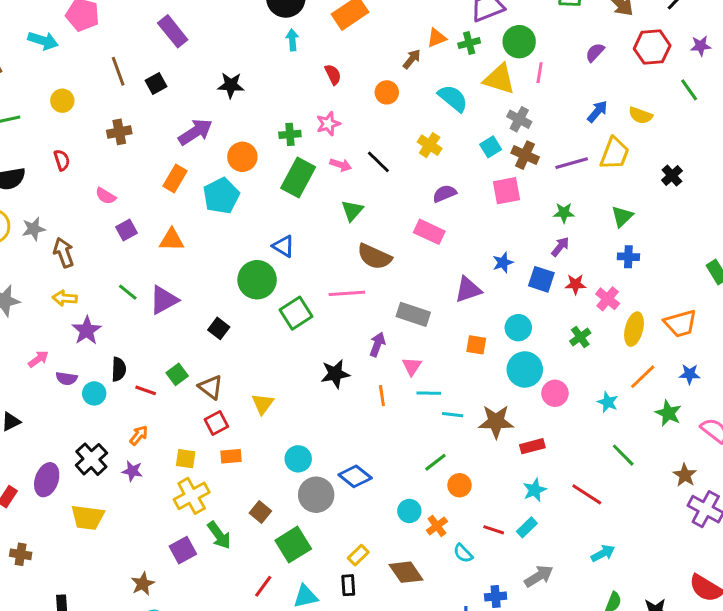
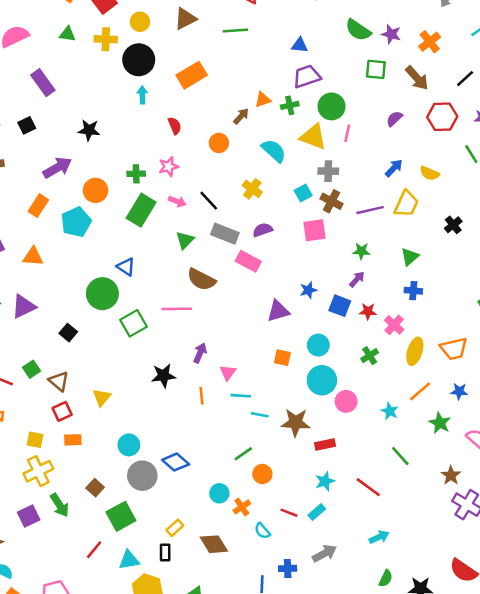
gray cross: (519, 119) -> (328, 171), turned -30
gray rectangle: (413, 314) -> (225, 234), moved

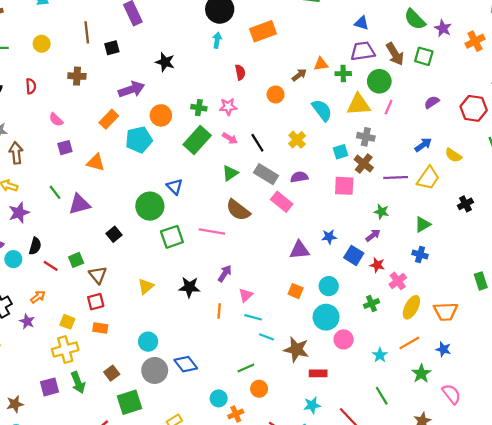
brown arrow: (417, 78) -> (395, 54), moved
yellow triangle: (313, 137) -> (359, 105), turned -35
yellow triangle: (102, 397) -> (146, 286), moved

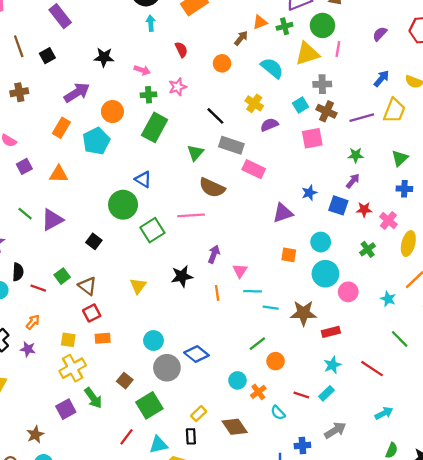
pink arrow: (230, 138) -> (142, 70), moved
purple semicircle: (299, 177) -> (269, 125), moved

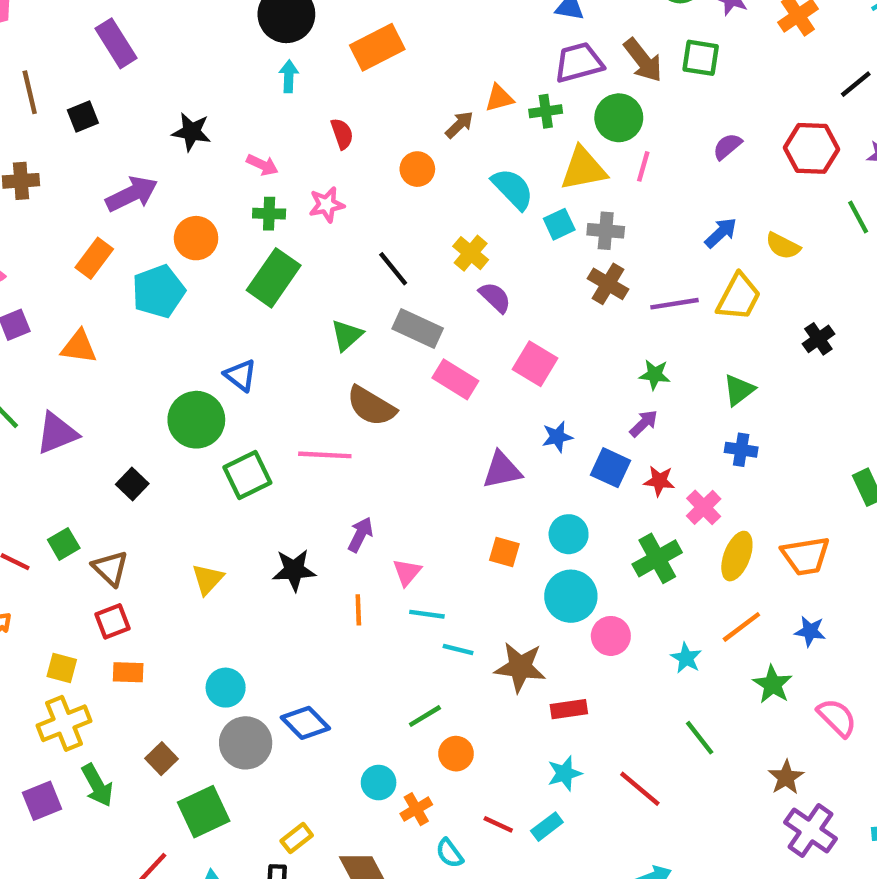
cyan square: (300, 105) -> (559, 224), moved
purple semicircle: (269, 125) -> (495, 297), turned 60
pink square: (312, 138) -> (535, 364), moved, turned 35
green cross: (368, 249) -> (657, 558), size x1.5

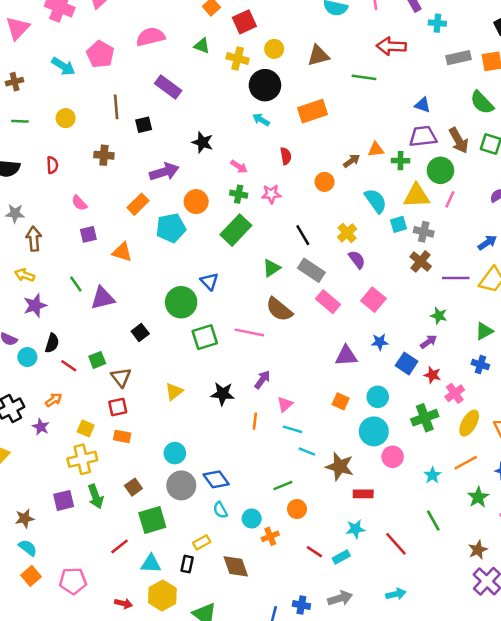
purple rectangle: (116, 43) -> (168, 87), turned -30
cyan arrow: (289, 76) -> (261, 120), turned -70
cyan semicircle: (450, 853) -> (220, 510), moved

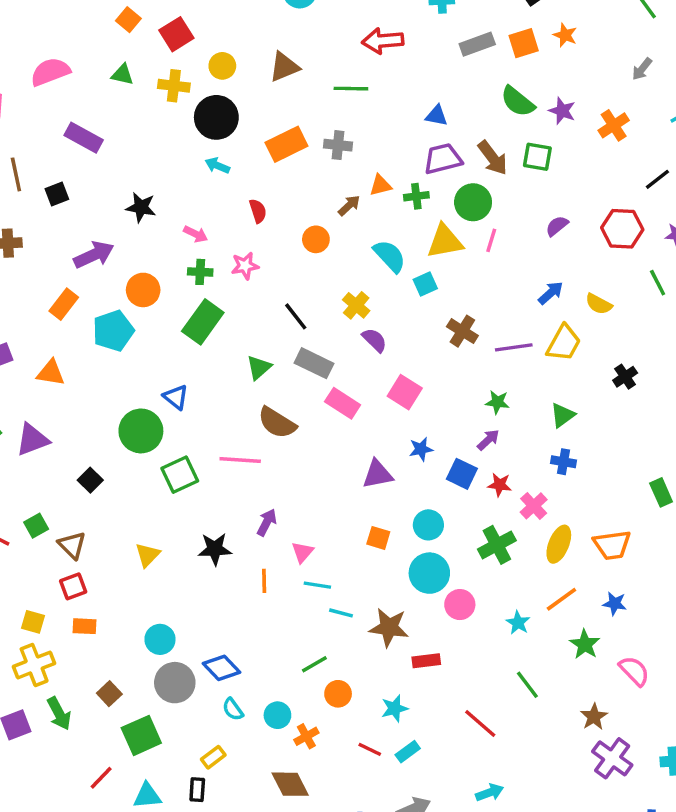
gray cross: (424, 232) -> (338, 145), moved
cyan star: (355, 529) -> (395, 708), moved
brown diamond: (236, 566) -> (290, 784), moved

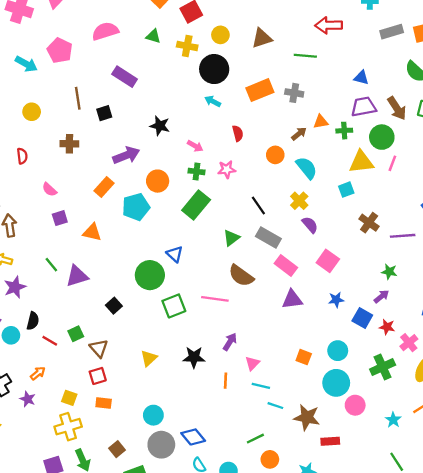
cyan semicircle: (390, 256) -> (307, 168), moved
purple triangle: (378, 474) -> (292, 300), moved

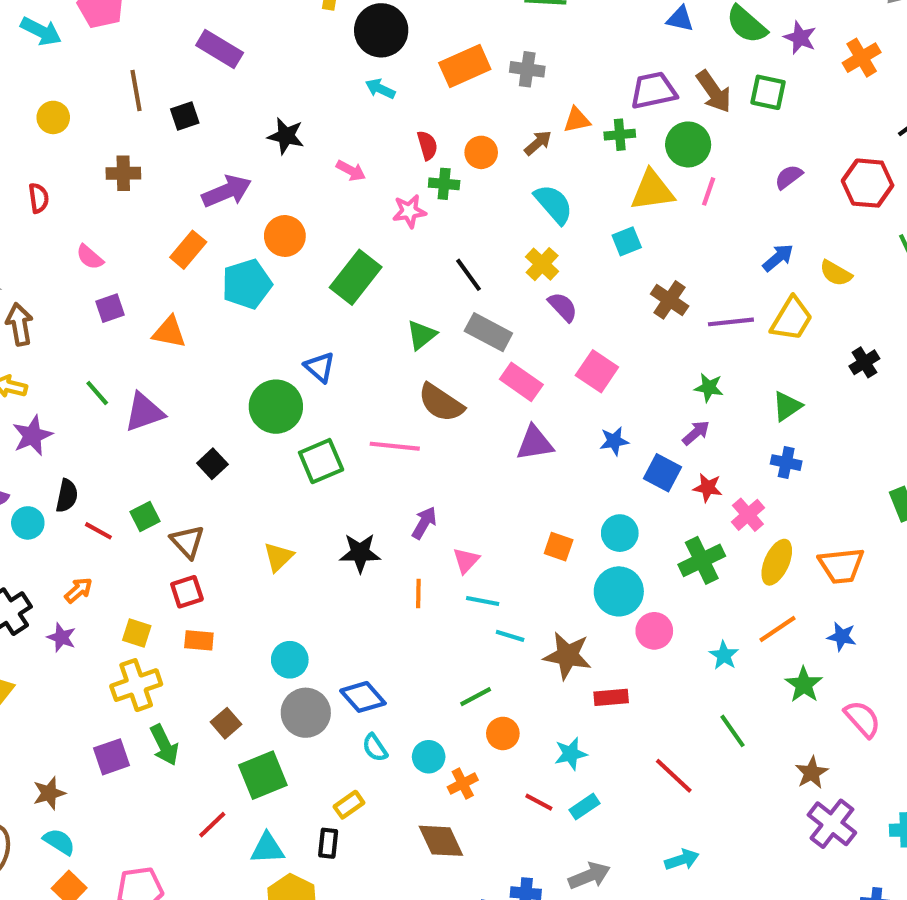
blue triangle: (361, 78) -> (680, 19), moved
orange circle: (275, 155) -> (481, 152), moved
green cross: (196, 172) -> (444, 184), moved

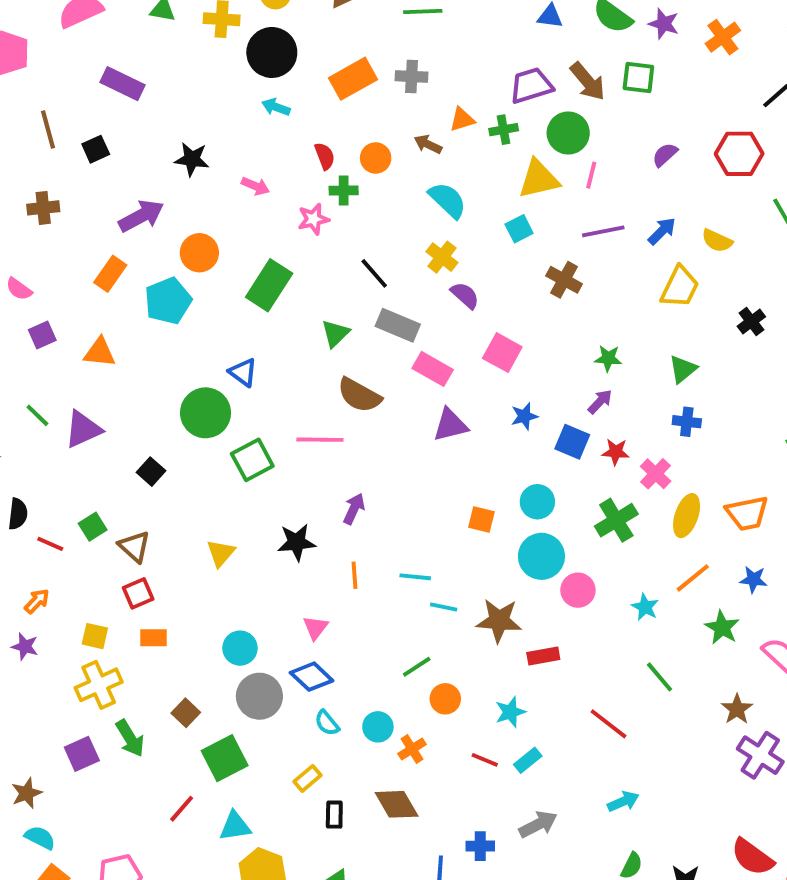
brown arrow: (538, 143) -> (428, 144), turned -108
purple line: (731, 322) -> (603, 231), moved
pink triangle: (466, 560) -> (315, 628), moved
black rectangle: (328, 843) -> (334, 815), moved

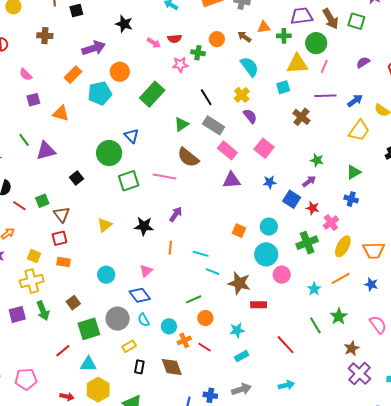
red semicircle: (325, 156) -> (175, 39), moved, turned 96
green star: (722, 628) -> (339, 316), moved
gray circle: (259, 696) -> (118, 319), moved
red line: (485, 760) -> (205, 347), moved

